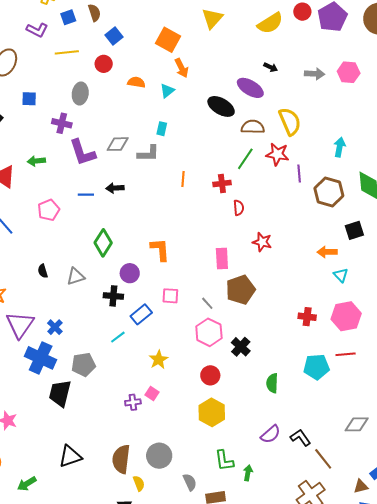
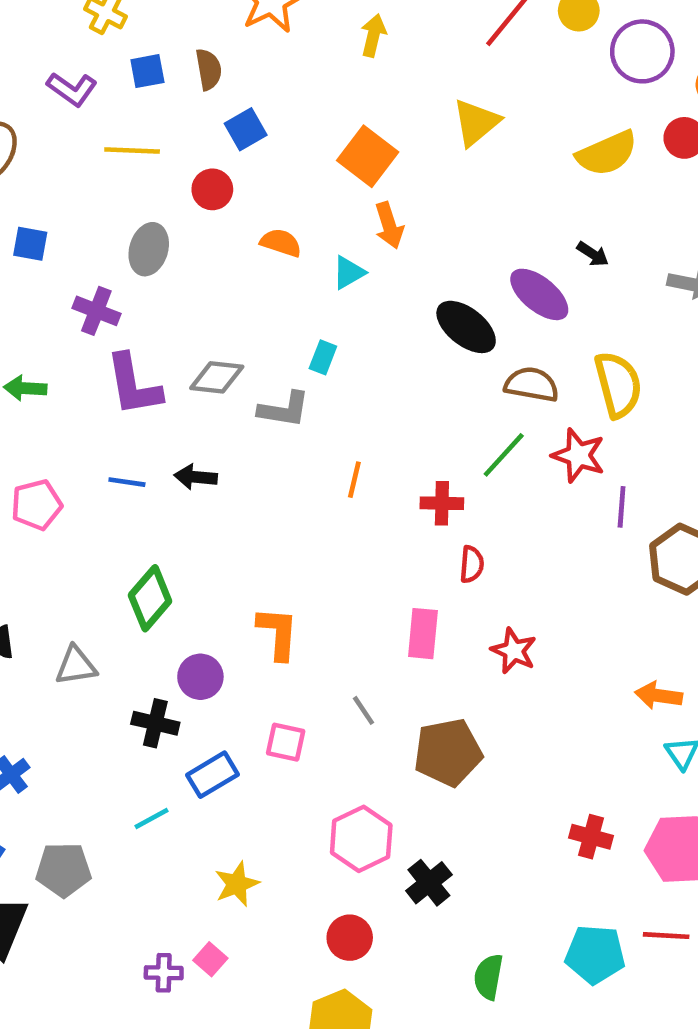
pink rectangle: (222, 258) -> (423, 634), moved
gray line: (207, 303) -> (363, 710), moved

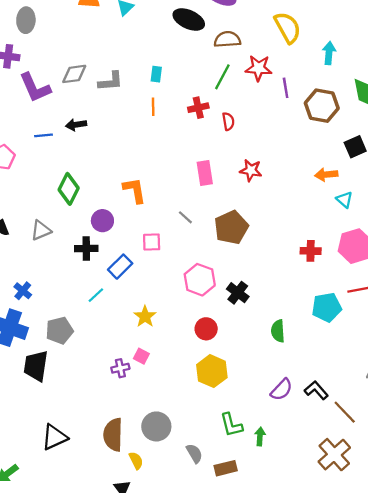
cyan rectangle: (323, 357) -> (156, 74), moved
yellow semicircle: (618, 385) -> (288, 28), moved
red semicircle: (472, 564) -> (228, 121), moved

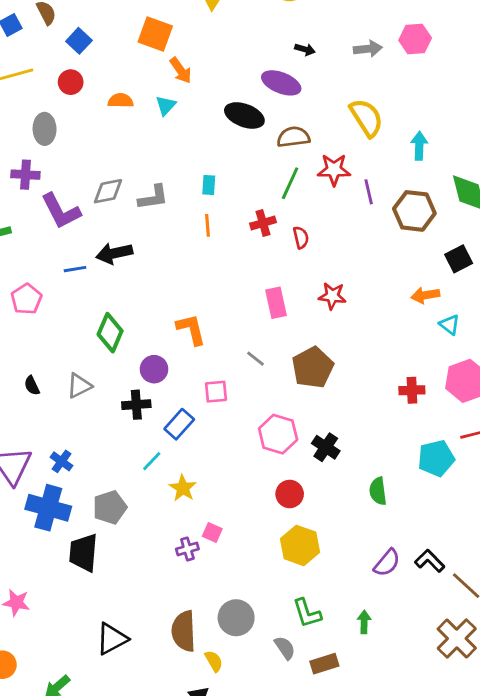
black arrow: (76, 125) -> (114, 253), size x1.4
yellow star: (145, 317) -> (183, 488), moved
green L-shape: (231, 425) -> (307, 613), moved

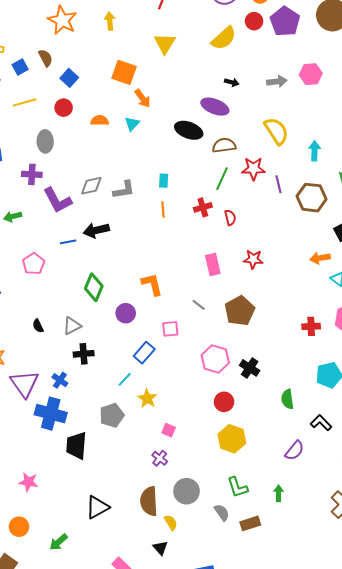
black cross: (136, 405) -> (84, 354), moved
gray pentagon: (110, 507) -> (112, 415), moved
purple cross: (187, 549) -> (160, 458), moved, turned -35
black L-shape: (430, 561) -> (321, 423), moved

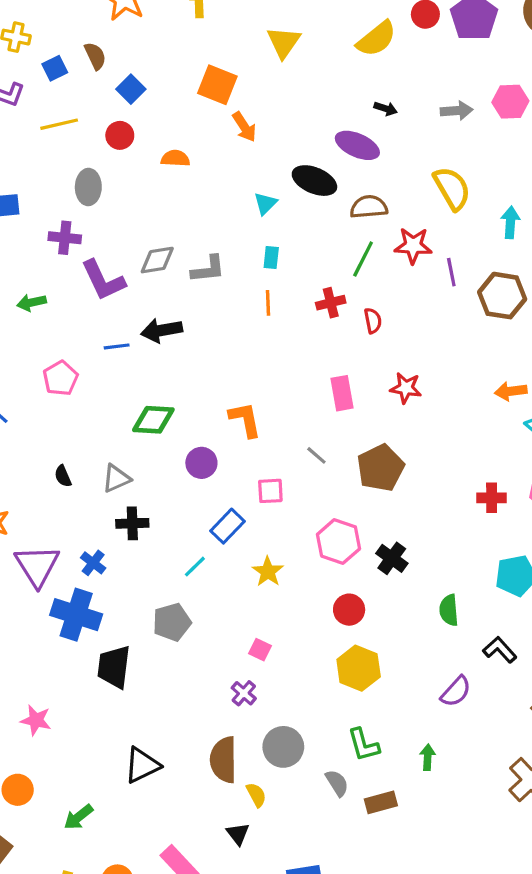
cyan triangle: (132, 124) -> (265, 203), moved
green diamond: (94, 287) -> (153, 420), turned 68
yellow star: (147, 398) -> (268, 572), moved

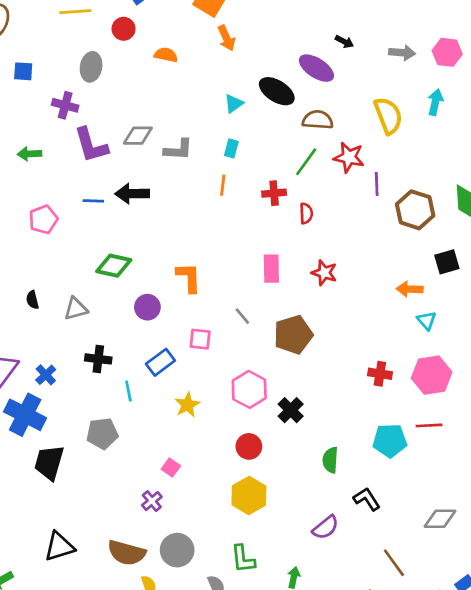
cyan arrow: (510, 222) -> (435, 102), moved
black cross: (132, 523) -> (98, 359), moved
cyan line: (195, 567) -> (128, 391), turned -66
brown semicircle: (224, 760) -> (127, 553), turned -84

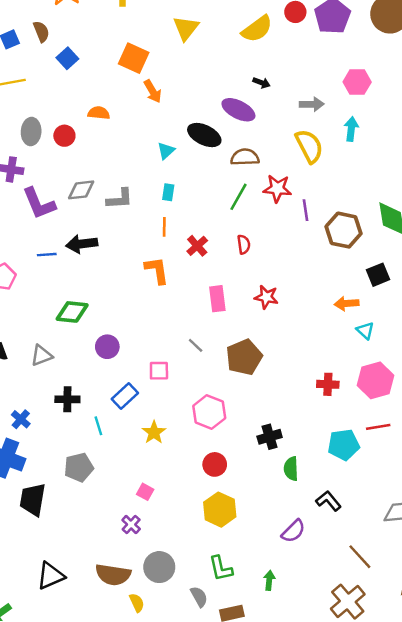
red circle: (124, 29) -> (64, 136), moved
gray arrow: (402, 53) -> (312, 104), moved
red cross: (274, 193) -> (197, 246), moved, turned -30
orange L-shape: (189, 278) -> (157, 270), moved
black cross: (291, 410) -> (270, 437), moved, turned 35

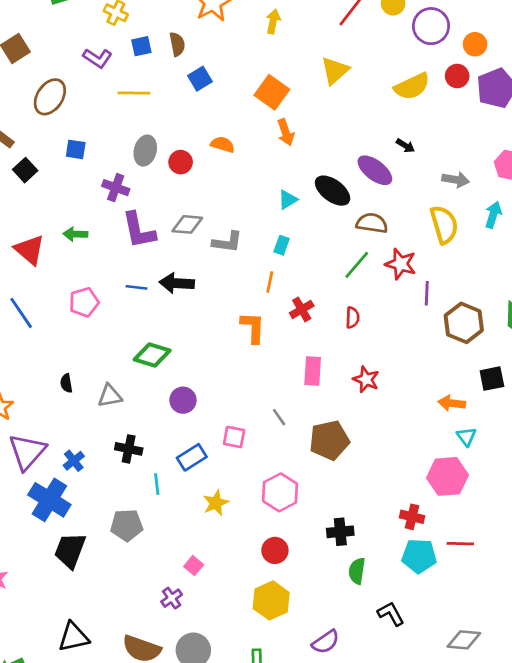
pink hexagon: (375, 380) -> (447, 476), moved
red cross: (328, 384) -> (412, 517), moved
purple semicircle: (293, 531) -> (326, 642), moved

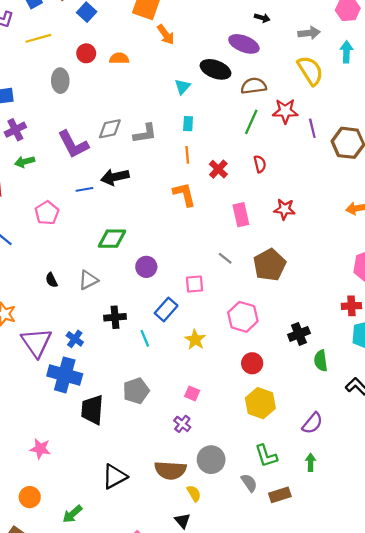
red circle: (181, 162) -> (86, 53), moved
purple cross: (116, 188) -> (15, 130), moved, turned -30
gray pentagon: (127, 525) -> (136, 391), moved

